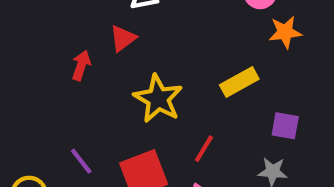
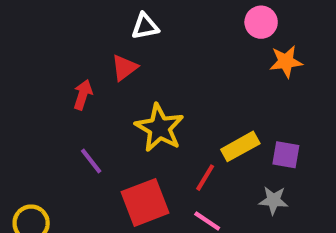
yellow rectangle: (239, 82) -> (240, 146), moved
purple line: (81, 161) -> (91, 161), moved

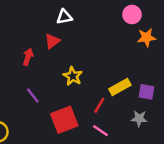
yellow star: (160, 128) -> (73, 76), size x0.7

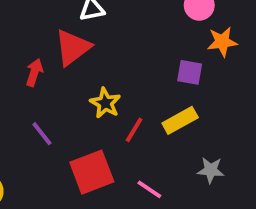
red triangle: (52, 41) -> (73, 47), size x1.5
purple square: (146, 92) -> (190, 72), moved
red line: (99, 105) -> (134, 130), moved

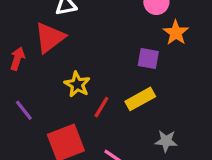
orange star: (222, 42) -> (176, 33), turned -30

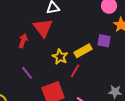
red triangle: (50, 38) -> (43, 28), turned -30
yellow rectangle: (140, 99) -> (83, 51), moved

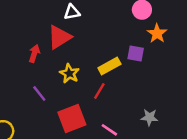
red triangle: (43, 28) -> (59, 37), turned 35
yellow star: (60, 57) -> (69, 74), moved

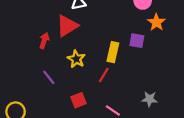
yellow rectangle: (109, 66) -> (113, 52), turned -48
red square: (72, 119) -> (79, 100), size x0.6

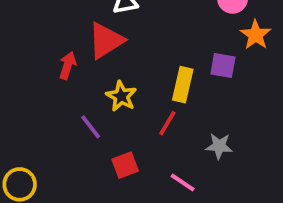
purple line: (49, 77) -> (91, 127), moved
gray star: (150, 99) -> (219, 146), moved

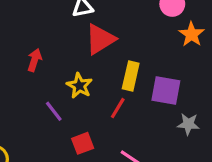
red triangle: (106, 41) -> (100, 39), moved
purple square: (223, 65) -> (166, 90), moved, size x1.4
gray star: (219, 146) -> (188, 124), moved

